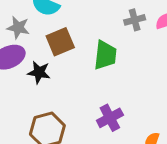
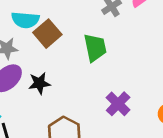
brown square: (60, 42) -> (47, 34), moved

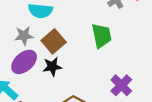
brown square: (47, 34) -> (54, 41), moved

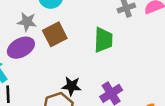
black star: (52, 67) -> (72, 86), moved

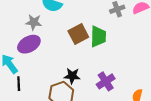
brown square: (55, 34) -> (78, 34), moved

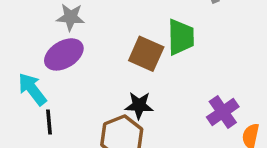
brown square: (78, 34) -> (146, 54), moved, turned -36
purple cross: (106, 81) -> (223, 112), moved

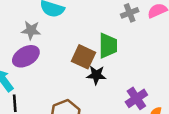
black star: (139, 105) -> (96, 75), moved

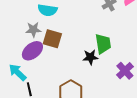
green trapezoid: (108, 46) -> (103, 44), moved
brown square: (83, 57) -> (52, 39), moved

